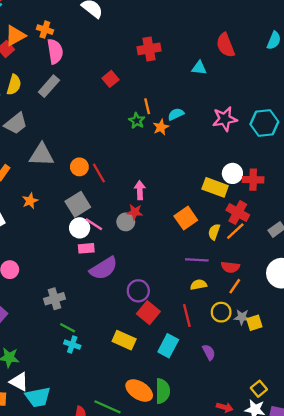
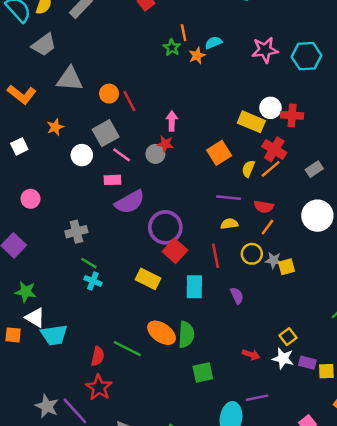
white circle: (80, 228) -> (82, 155), moved
purple circle: (138, 291) -> (165, 227), size x1.4
cyan rectangle: (168, 346) -> (194, 287), turned -30

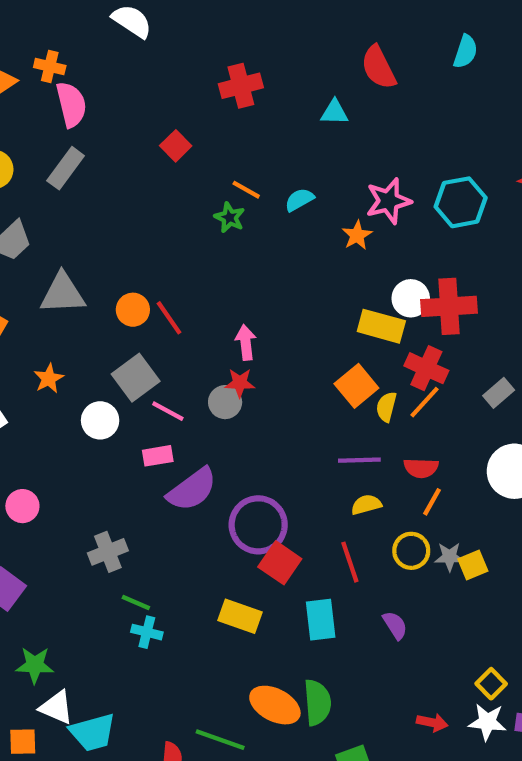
orange line: (184, 33) -> (246, 190), turned -42
orange star: (197, 56) -> (357, 235), moved
red cross: (292, 115) -> (449, 306), size x1.4
orange square: (219, 153) -> (356, 386), moved

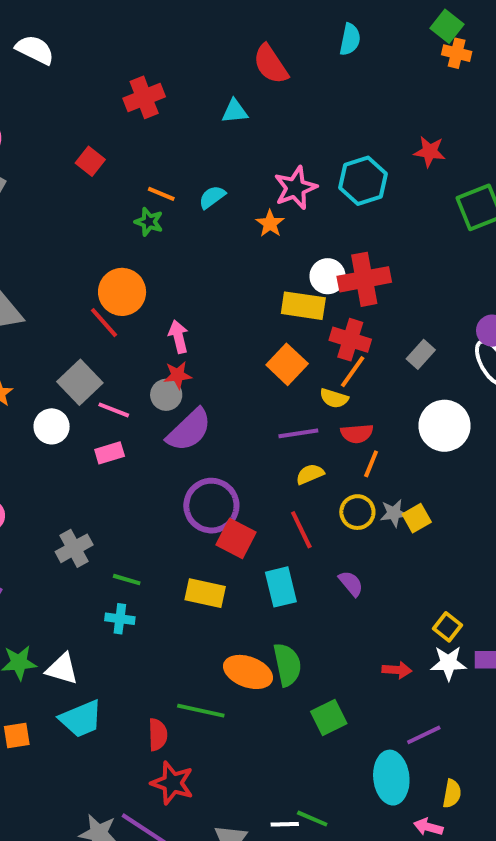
orange circle: (133, 310) -> (122, 292), moved, size x1.5
yellow semicircle: (386, 407) -> (334, 398), moved, turned -80
purple semicircle: (192, 489) -> (189, 430), moved
green line: (136, 602) -> (127, 580), moved
white triangle: (56, 707) -> (62, 669), moved

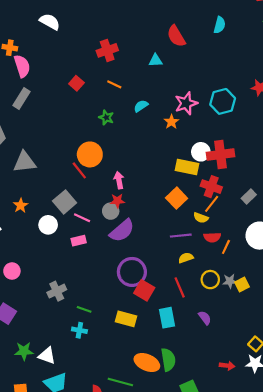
orange line: (161, 194) -> (114, 84), moved
orange line: (371, 464) -> (226, 247), moved

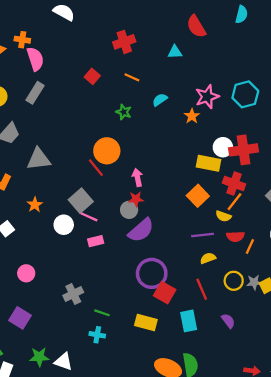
pink line: (82, 218) -> (89, 217), moved

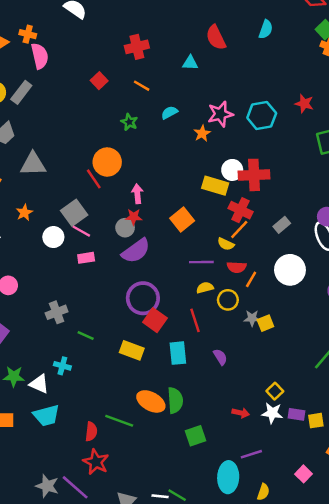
gray rectangle: (35, 93) -> (21, 92), moved
orange square: (198, 196) -> (182, 219), moved
yellow circle: (234, 281) -> (228, 300), moved
cyan cross: (97, 335) -> (62, 366), moved

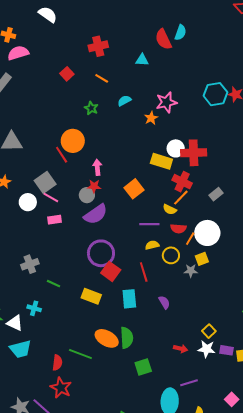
cyan semicircle: (266, 29) -> (180, 33), moved
pink semicircle: (40, 56) -> (18, 53), turned -95
cyan hexagon: (262, 115) -> (216, 94), moved
white circle: (290, 270) -> (207, 233), moved
yellow square: (265, 323) -> (202, 259), moved

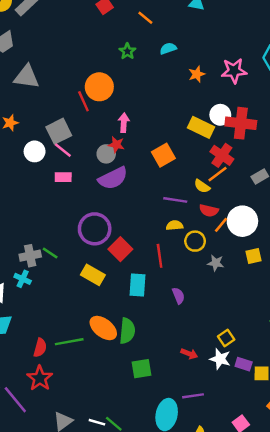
pink star: (166, 102) -> (234, 71), moved
purple circle: (101, 253) -> (95, 229), moved
yellow square: (202, 259) -> (254, 256), moved
gray cross: (30, 264) -> (30, 256), moved
green line: (80, 354) -> (69, 342), turned -40

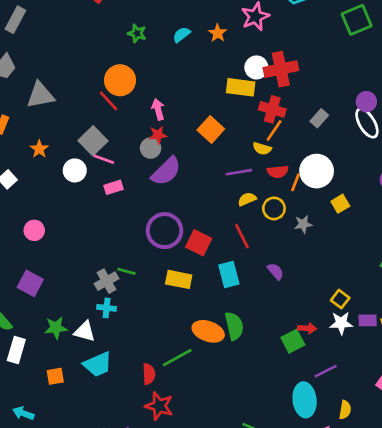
cyan semicircle: (168, 48) -> (182, 35), moved
green square: (141, 369) -> (293, 341), moved

